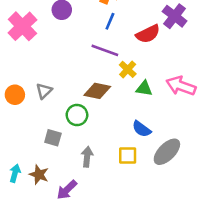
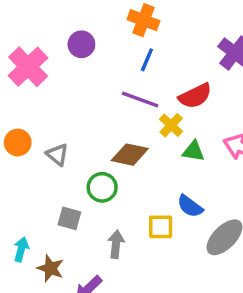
red semicircle: (148, 34) -> (195, 96), moved
gray triangle: (44, 91) -> (57, 155), turned -36
orange circle: (15, 95) -> (18, 143), moved
yellow square: (128, 156) -> (161, 227), moved
cyan arrow: (15, 173) -> (21, 249), moved

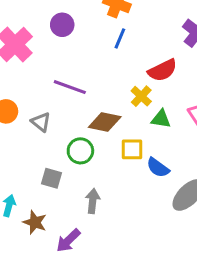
purple line: (140, 99) -> (70, 87), moved
yellow square: (161, 227) -> (132, 149), moved

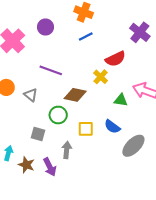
blue line: (120, 38) -> (86, 37), turned 40
green triangle: (161, 119) -> (121, 100), moved
yellow square: (132, 149) -> (86, 129), moved
purple arrow: (68, 241) -> (50, 167), moved, turned -72

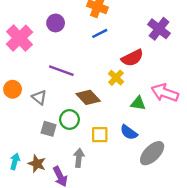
brown diamond: (75, 95) -> (88, 97), turned 35
gray square: (38, 134) -> (49, 129), moved
brown star: (26, 165) -> (37, 164), moved

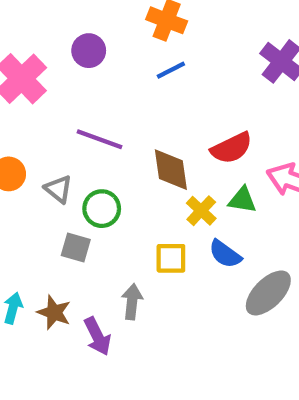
red semicircle: (132, 58) -> (232, 148), moved
yellow cross: (116, 78) -> (201, 211), moved
brown diamond: (88, 97) -> (171, 170), moved, turned 35
green circle: (70, 119) -> (102, 209), moved

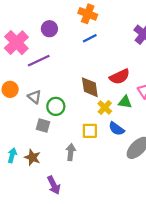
purple line: (100, 139) -> (39, 61), moved, turned -45
purple arrow: (97, 336) -> (54, 185), moved

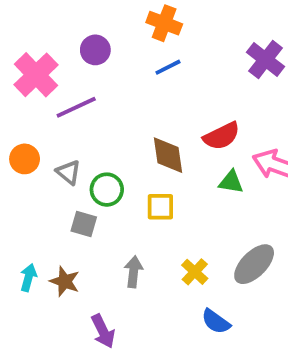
yellow cross: (105, 107) -> (195, 272), moved
blue semicircle: (116, 129) -> (216, 322), moved
yellow square: (90, 131) -> (160, 207), moved

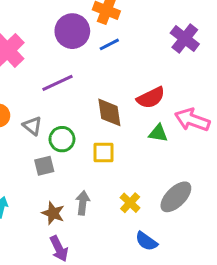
purple circle: (95, 50) -> (72, 31), moved, size x1.5
purple line: (76, 107) -> (58, 83), moved
gray square: (84, 224) -> (44, 166), turned -30
brown star: (65, 281) -> (53, 213), moved

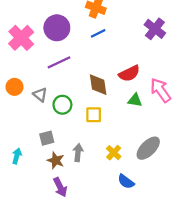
purple circle: (72, 31) -> (57, 28), moved
pink arrow: (192, 120) -> (160, 90), turned 35
gray square: (44, 166) -> (47, 138), moved

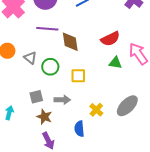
purple line: (59, 62) -> (47, 29), turned 30
brown diamond: (98, 85) -> (70, 42), moved
gray arrow: (78, 153) -> (62, 100), moved, turned 84
blue semicircle: (126, 182) -> (79, 129), moved, turned 49

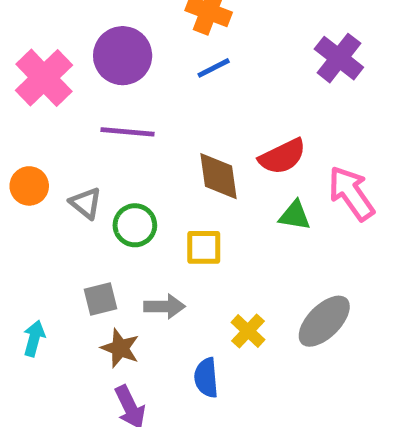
brown diamond: (70, 42) -> (218, 176), moved

